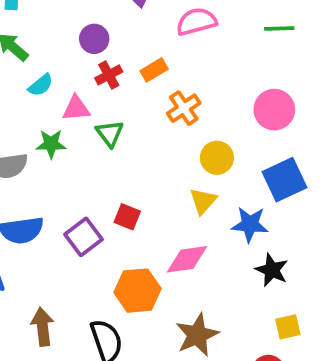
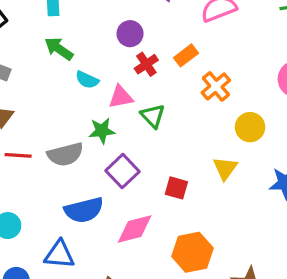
cyan semicircle: (41, 85) -> (87, 80), turned 70
yellow triangle: (203, 201) -> (225, 168), moved
purple square: (84, 237) -> (122, 171), moved
pink diamond: (187, 259) -> (135, 229), moved

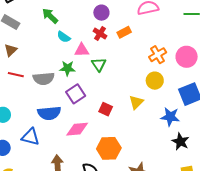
purple circle: (130, 34) -> (101, 13), moved
red cross: (146, 64) -> (100, 34), turned -32
orange cross: (216, 86) -> (158, 55), moved

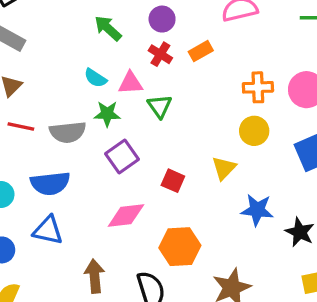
green arrow: (50, 16) -> (108, 28), moved
cyan semicircle: (64, 37) -> (95, 78), moved
orange cross: (158, 55) -> (258, 87), turned 30
blue semicircle: (49, 113) -> (50, 183), moved
blue star: (170, 117) -> (257, 210), moved

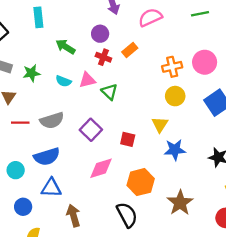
green star: (107, 114) -> (31, 73), moved
blue star: (257, 210) -> (175, 150), moved
brown arrow: (94, 276) -> (73, 216), moved

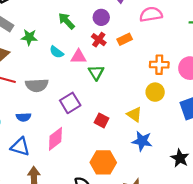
yellow triangle: (160, 125) -> (134, 114), turned -42
blue semicircle: (47, 157) -> (24, 117), size x0.6
pink diamond: (101, 168) -> (55, 139), moved, turned -35

